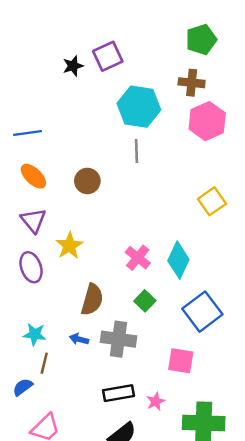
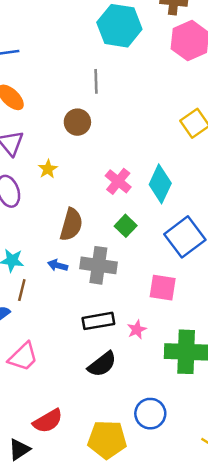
gray line: (136, 151) -> (96, 81), moved
brown circle: (87, 181) -> (77, 122), moved
yellow star: (69, 246) -> (48, 169), size x0.7

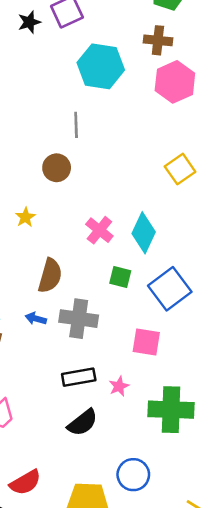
green square: (126, 226) -> (120, 277), moved, turned -30

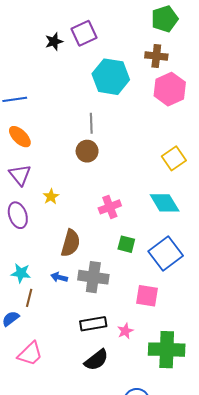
brown circle: (57, 168) -> (87, 151), moved
pink cross: (99, 230) -> (110, 207), turned 30
cyan diamond: (144, 233) -> (165, 203), moved, turned -56

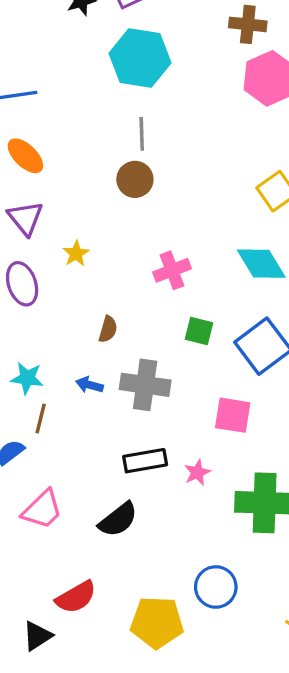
cyan hexagon: (111, 77) -> (140, 58), moved
brown semicircle: (71, 243) -> (108, 329), size x0.6
black semicircle: (96, 360) -> (118, 520), moved

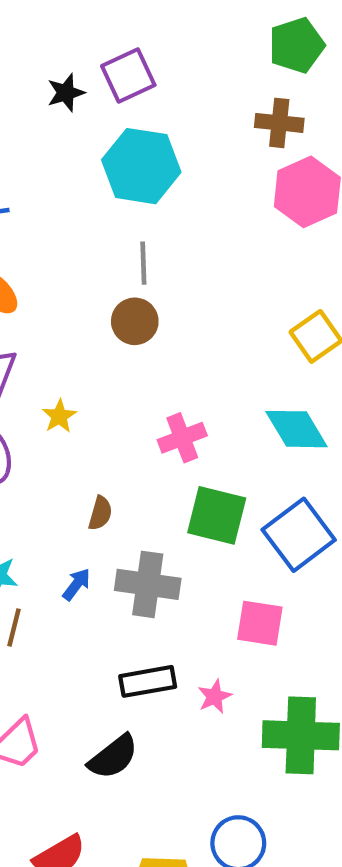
green square: (199, 331) -> (217, 515), size x1.6
blue arrow: (89, 385) -> (77, 584), turned 112

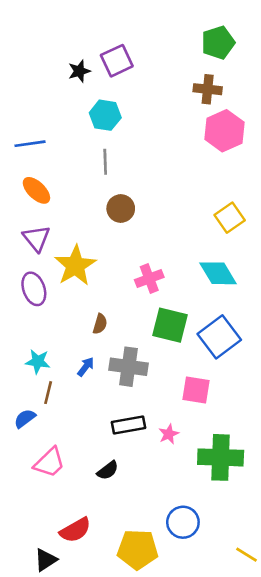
cyan hexagon: (141, 166) -> (105, 115), moved, size x0.7
gray line: (143, 263) -> (105, 162), moved
yellow star: (59, 416) -> (75, 266), size x2.0
black semicircle: (113, 757) -> (108, 470), size x0.7

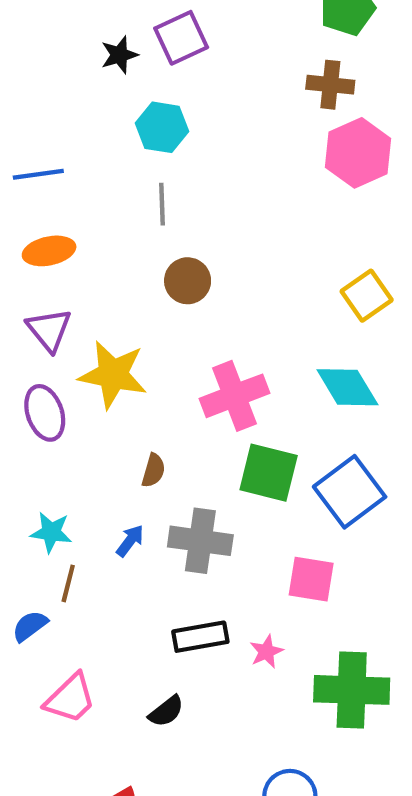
orange ellipse: (36, 190) -> (49, 251), turned -56
yellow star: (75, 266) -> (113, 375), turned -30
pink cross: (149, 279) -> (234, 396), size x1.4

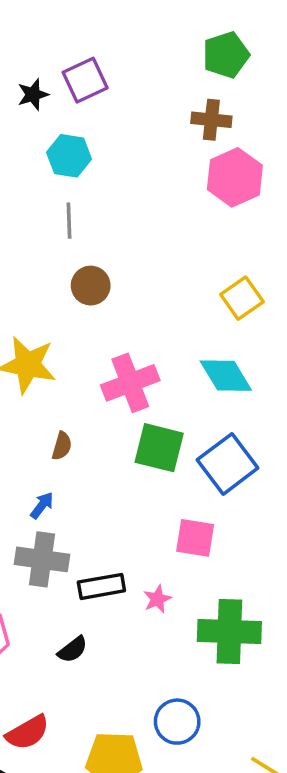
gray cross: (200, 541) -> (42, 559), moved

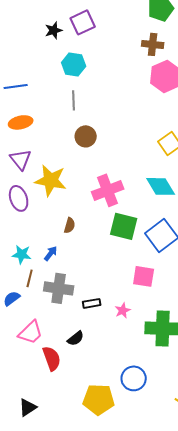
blue arrow: (42, 505) -> (51, 253), moved
black rectangle: (101, 586) -> (92, 303), size x0.7
red semicircle: (28, 732) -> (52, 358), moved, turned -80

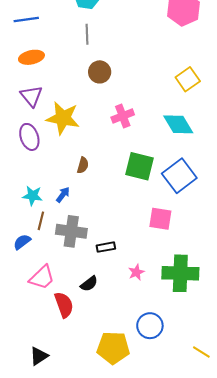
pink cross: (108, 190) -> (123, 116), moved, size x0.7
pink star: (123, 310) -> (136, 272), moved

